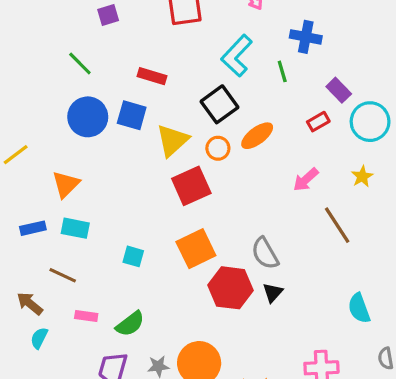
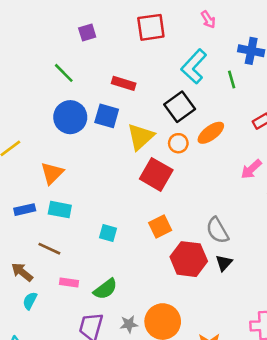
red square: (191, 186) -> (156, 174), turned -36
orange square: (196, 249) -> (160, 227), size x0.7

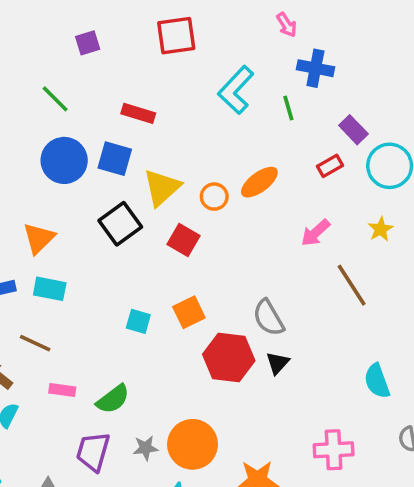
pink arrow: (208, 20) -> (287, 25), moved
black square: (180, 107) -> (120, 224), moved
red square: (156, 174) -> (183, 240), size x0.7
cyan square: (108, 233) -> (138, 321), moved

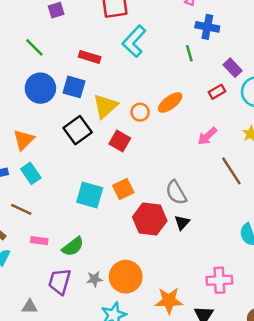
cyan L-shape: (236, 90) -> (134, 41), moved
cyan rectangle: (50, 289) -> (31, 173), turned 45
cyan square: (138, 321) -> (90, 195), size x1.6

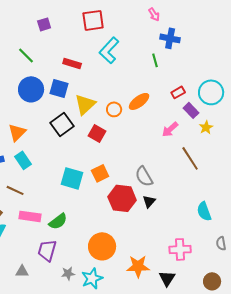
purple rectangle: (233, 68) -> (191, 110), moved
pink rectangle: (39, 241) -> (30, 216), size x1.5
gray star: (94, 279) -> (68, 273), moved

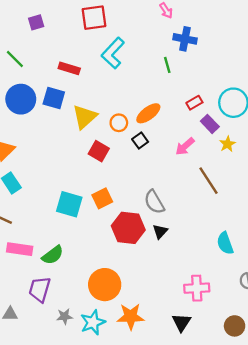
black square: (62, 124) -> (140, 140), moved, size x0.6
orange star: (138, 266) -> (131, 316), moved

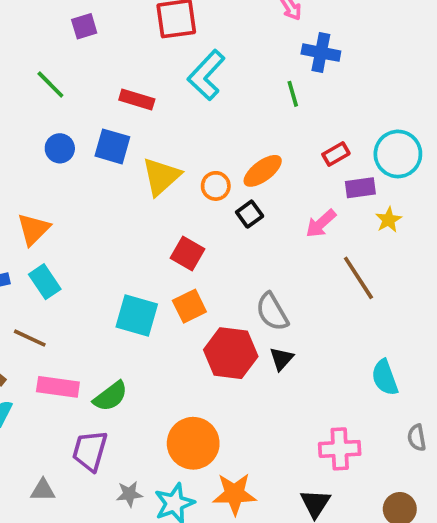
blue circle: (21, 99) -> (60, 148), size x0.6
purple rectangle: (210, 124) -> (360, 188), turned -54
red square: (99, 151) -> (188, 254), moved

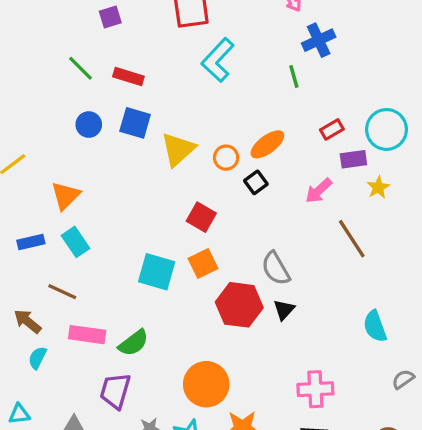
blue cross: (321, 53) -> (319, 40), turned -36
red rectangle: (137, 99) -> (128, 77), moved
gray semicircle: (417, 438) -> (403, 379), turned 65
pink cross: (340, 449) -> (315, 389), moved

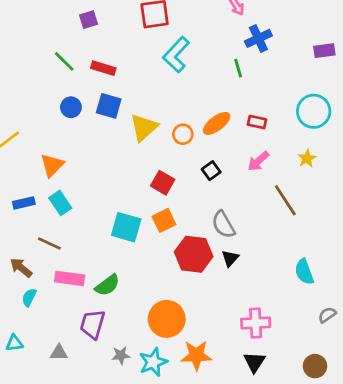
red rectangle: (332, 129) -> (257, 122), moved, turned 42
purple rectangle: (353, 159) -> (324, 51), moved
black square: (256, 182) -> (211, 171), moved

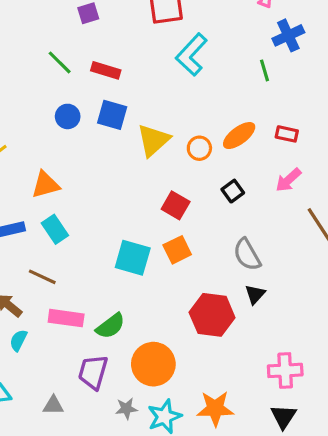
orange triangle: (52, 165) -> (45, 185), turned 30
red hexagon: (194, 254) -> (212, 315), moved
orange circle: (167, 319) -> (153, 364), moved

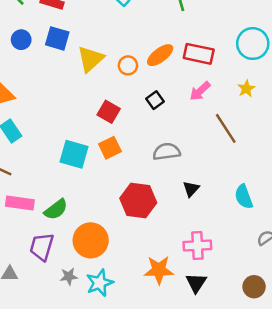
red rectangle: (287, 134) -> (199, 54), size x1.6
gray semicircle: (247, 255) -> (167, 152), turned 112
black triangle: (255, 294) -> (191, 189), moved
orange star: (215, 409) -> (159, 270), moved

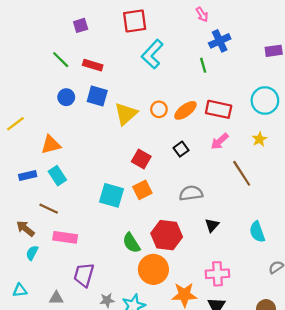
orange circle: (128, 65) -> (159, 109), moved
green semicircle: (56, 210) -> (131, 243), moved, turned 95
orange circle: (91, 240) -> (153, 269), moved

